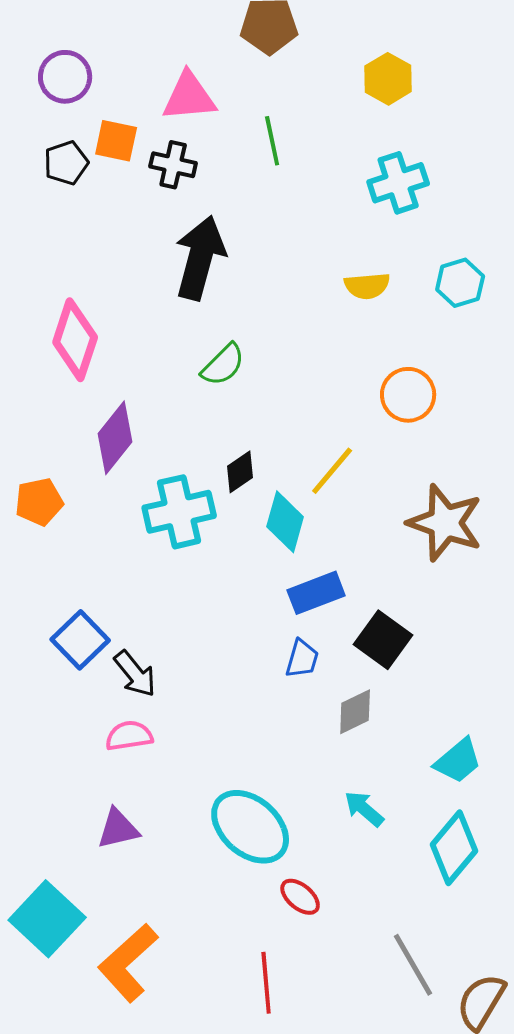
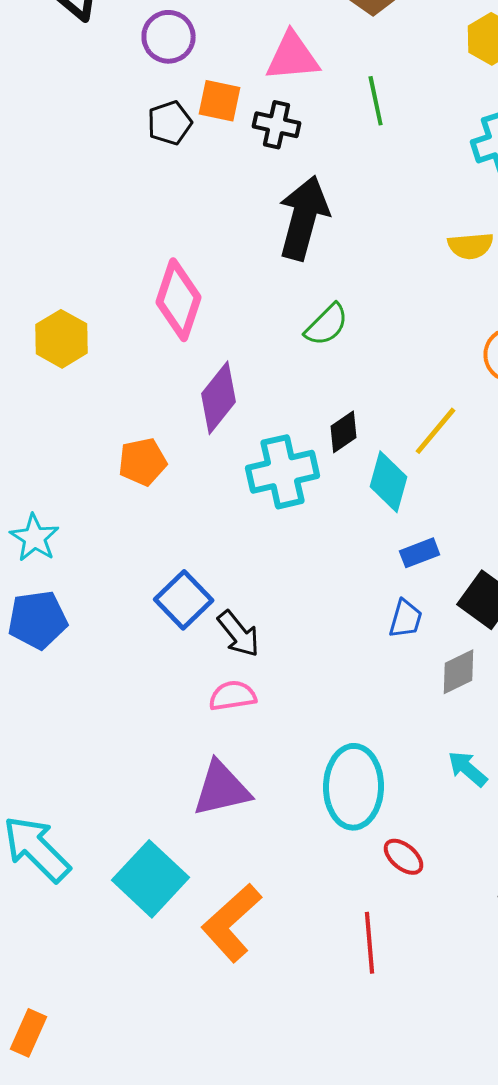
blue rectangle: (316, 593) -> (420, 553), size x0.7
cyan ellipse: (250, 827) -> (354, 787), turned 50
purple triangle: (118, 829) -> (222, 789), size x1.4

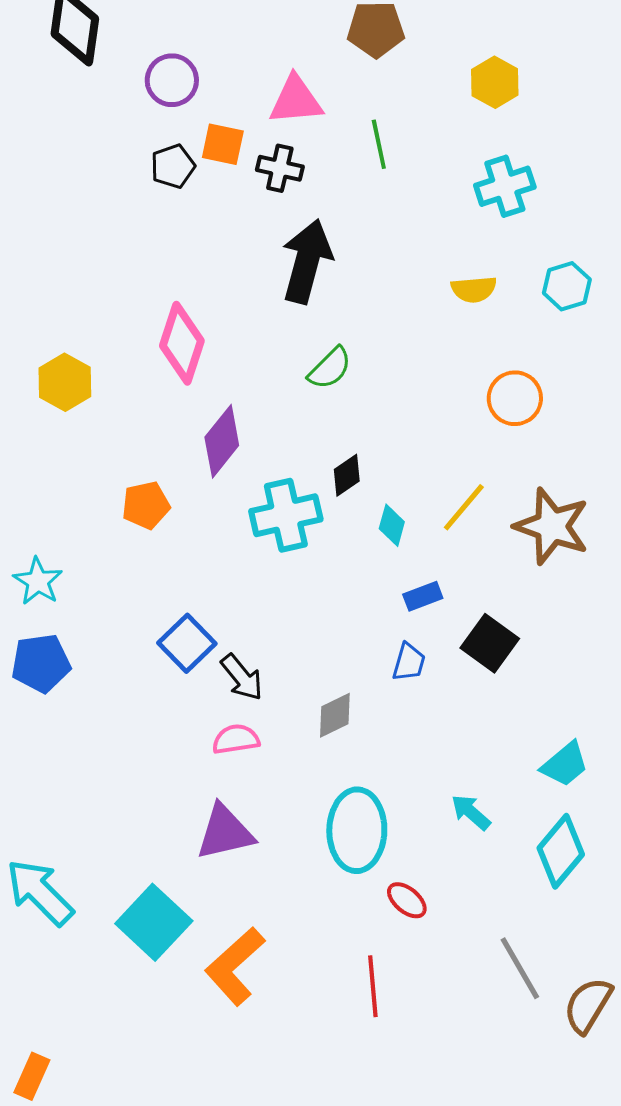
yellow line: (436, 431) -> (464, 507), moved
cyan diamond: (389, 482) -> (392, 525), size x0.7
gray diamond: (459, 672) -> (335, 715), moved

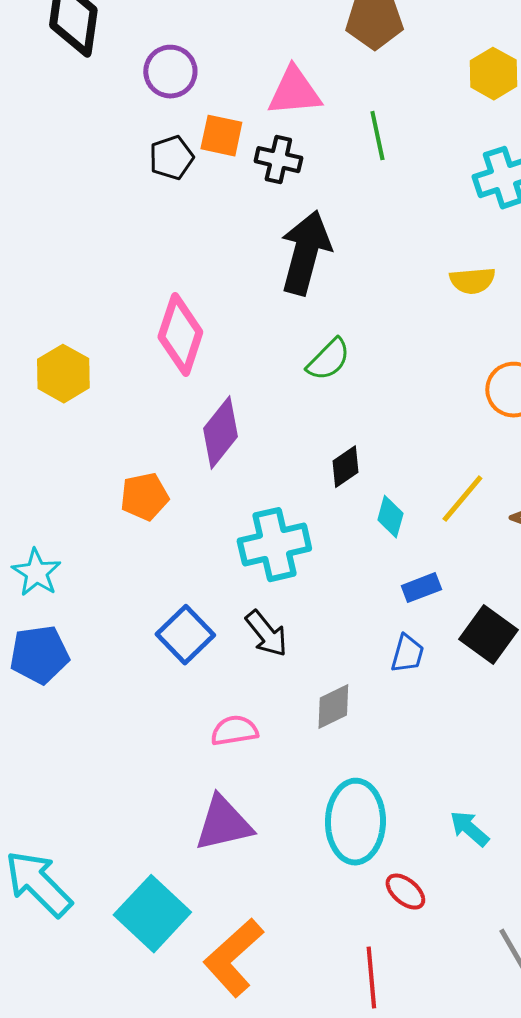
cyan cross: (286, 515) -> (274, 545), moved
black arrow: (242, 677) -> (266, 634), moved
cyan arrow: (471, 812) -> (469, 829), moved

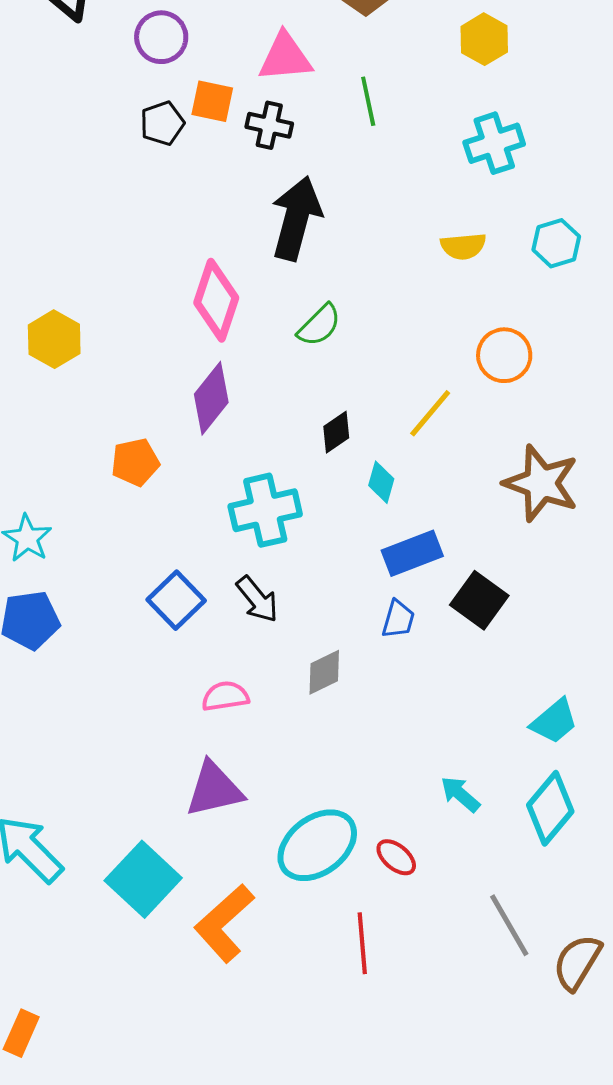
pink diamond: (180, 335) -> (216, 300), moved
yellow line: (462, 499) -> (430, 413), moved
blue rectangle: (421, 588) -> (412, 553), size x1.5
cyan ellipse: (355, 822) -> (317, 845), moved, turned 52

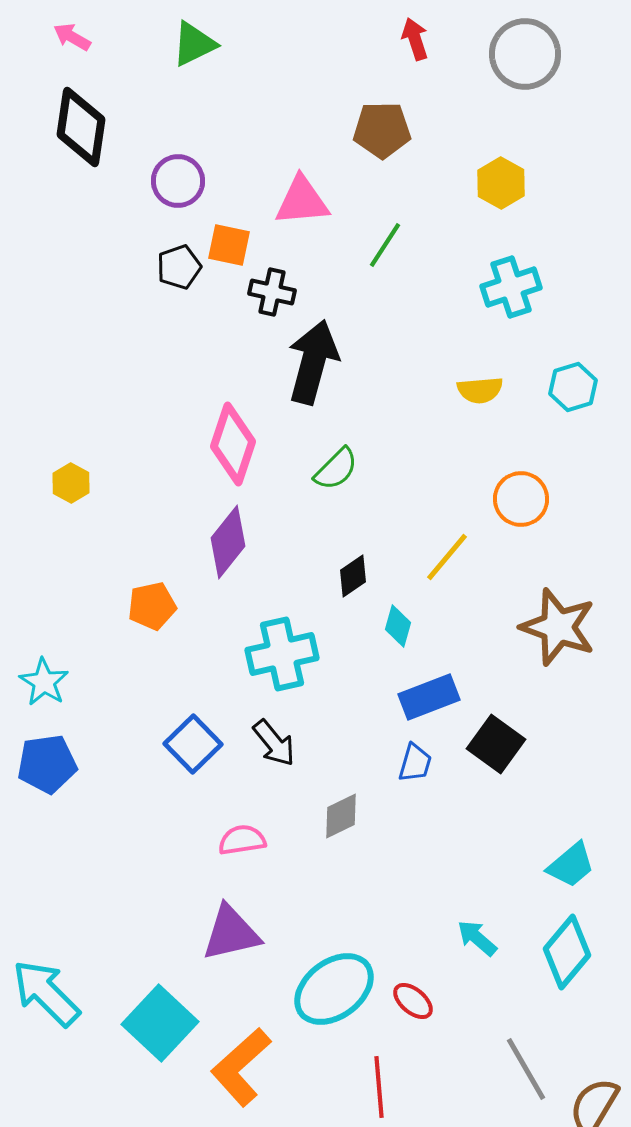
green line: (368, 101) -> (385, 245), turned 45
black cross: (269, 125) -> (272, 292), moved
yellow hexagon: (54, 339) -> (71, 483), size x0.7

